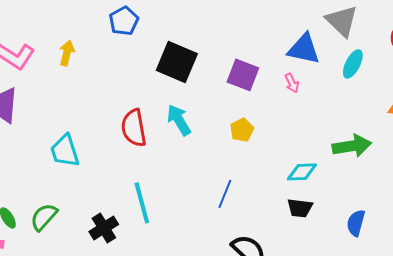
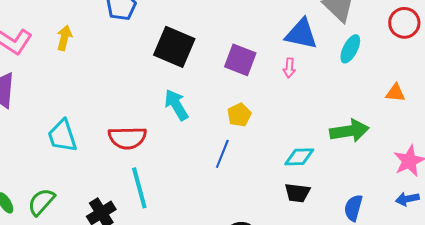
pink arrow: (292, 83) -> (289, 68), turned 30
red semicircle: (134, 128) -> (127, 138), moved, turned -81
blue line: (225, 194) -> (222, 154), moved

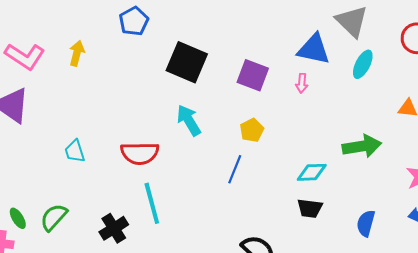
cyan trapezoid: (62, 136) -> (75, 151), size x0.7

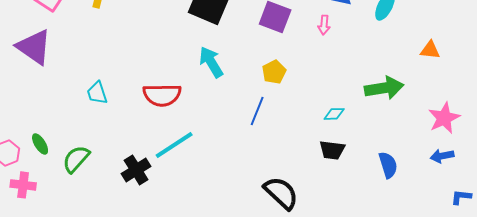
cyan diamond: (312, 172) -> (334, 114), size x0.7
cyan line: (152, 203) -> (174, 145), turned 72
green ellipse: (18, 218) -> (40, 144), moved
blue semicircle: (366, 223) -> (388, 165), turned 148

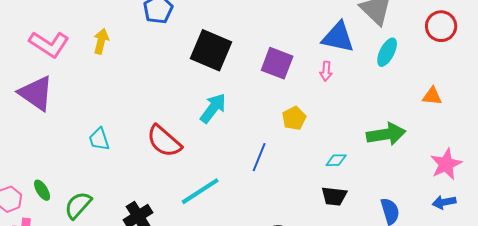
cyan arrow: (211, 62) -> (213, 108), turned 68
yellow pentagon: (274, 72) -> (294, 118), moved
red semicircle: (162, 95) -> (164, 141), turned 42
cyan line: (174, 145) -> (200, 191), moved

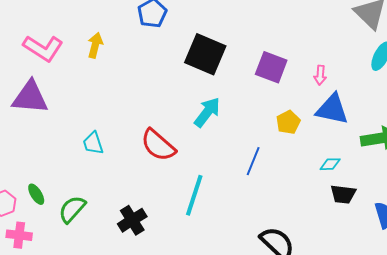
blue triangle: (338, 37) -> (332, 109), moved
purple triangle: (36, 93) -> (30, 97), turned -30
cyan line: (200, 191) -> (194, 195), turned -39
black trapezoid: (334, 196) -> (343, 194), moved

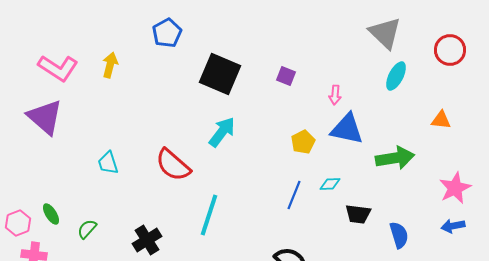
purple square: (271, 67) -> (286, 76), moved, size x0.6
purple triangle: (30, 97) -> (45, 117), turned 36
blue line: (253, 161) -> (294, 195), moved
cyan diamond: (330, 164) -> (330, 184), moved
green semicircle: (72, 209) -> (87, 229), size x0.7

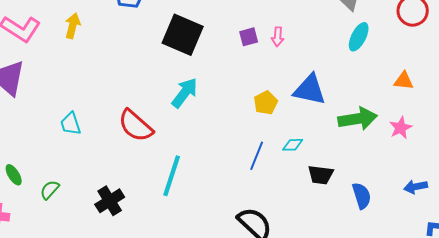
purple square: (286, 76) -> (249, 37), turned -36
pink arrow: (335, 95) -> (278, 37), moved
pink star: (455, 188) -> (401, 128), moved, size x0.7

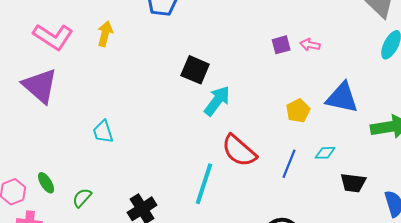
black square: (183, 35) -> (195, 70), moved, size x0.7
pink arrow: (278, 37) -> (310, 45), turned 96
red semicircle: (136, 126) -> (239, 151), moved

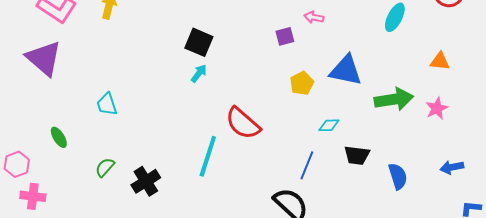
purple square: (281, 45) -> (285, 36), moved
cyan arrow: (217, 101) -> (199, 73), moved, size x0.6
blue line: (289, 164) -> (307, 165), moved
green ellipse: (46, 183) -> (59, 137), moved
green semicircle: (82, 198) -> (105, 167), moved

